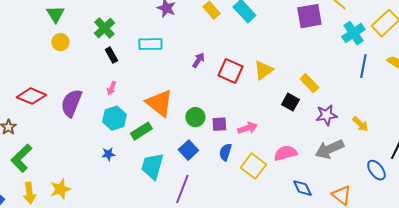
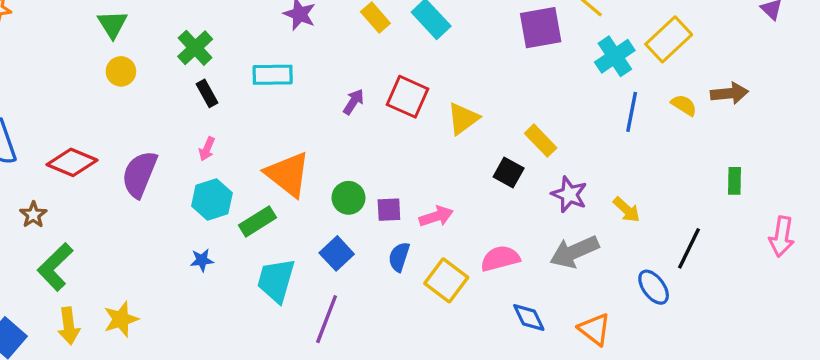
red square: (230, 71) -> (407, 97), moved
purple star: (326, 115) -> (569, 194), turned 30

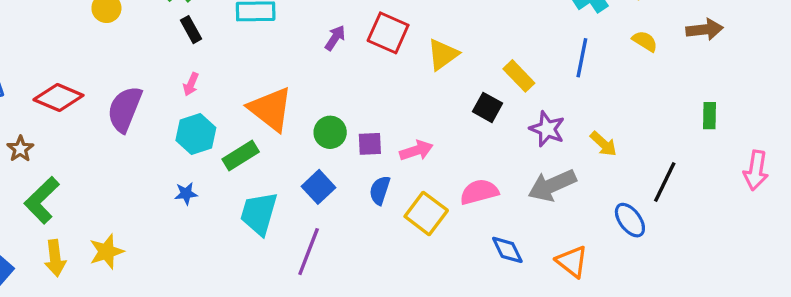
yellow semicircle: (684, 105) -> (645, 41), moved
blue line: (632, 112) -> (582, 58), moved

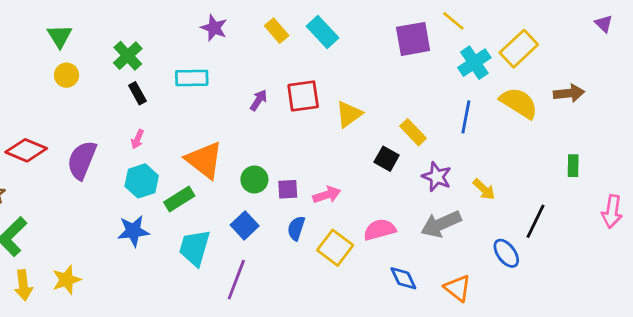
red square: (388, 33) -> (303, 96), turned -32
yellow semicircle: (645, 41) -> (519, 103), size x1.8
blue star: (186, 194) -> (133, 231), size x1.6

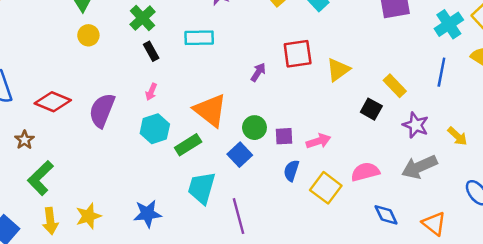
purple arrow: (259, 100) -> (258, 72), moved
blue square: (245, 225) -> (240, 155), moved
blue star: (133, 231) -> (147, 214), moved
purple line: (236, 280) -> (238, 216), turned -36

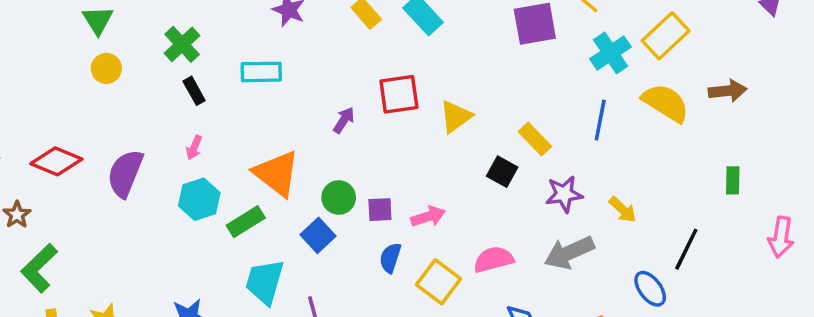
purple star: (416, 125) -> (564, 194), turned -30

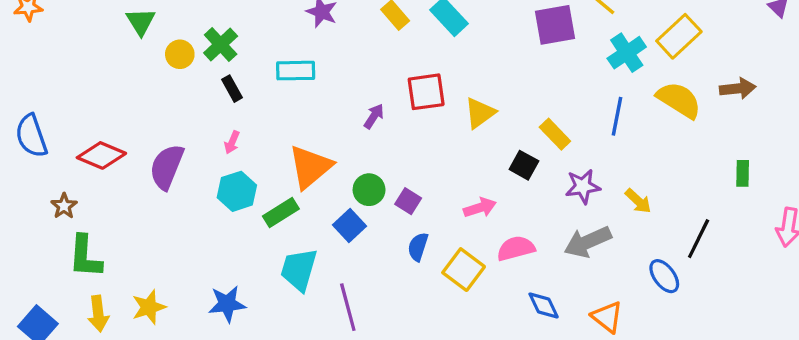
yellow circle: (106, 68) -> (180, 54), moved
orange triangle: (277, 173) -> (310, 167), turned 42
purple square: (380, 210) -> (408, 201), turned 35
pink arrow: (428, 216) -> (480, 208), moved
green L-shape: (39, 268) -> (85, 257), turned -42

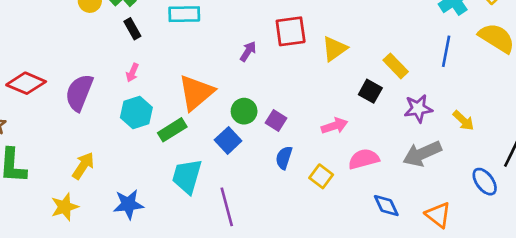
yellow square: (464, 270) -> (321, 176), size x0.7
yellow arrow: (98, 314) -> (83, 166), moved, turned -140

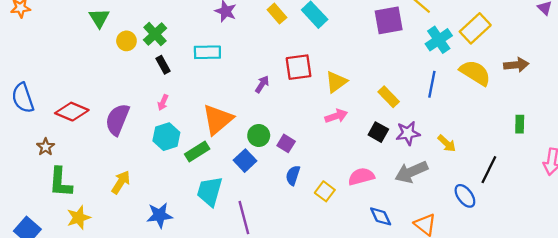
black square: (370, 91) -> (378, 132), moved
pink arrow: (334, 126) -> (336, 116), moved
yellow star: (65, 207) -> (79, 218), moved

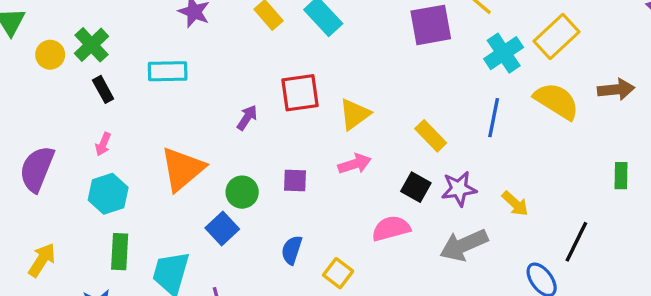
purple square: (286, 143) -> (295, 180), moved, turned -30
green rectangle: (197, 151) -> (120, 252), moved, turned -55
pink semicircle: (361, 177) -> (391, 228), moved

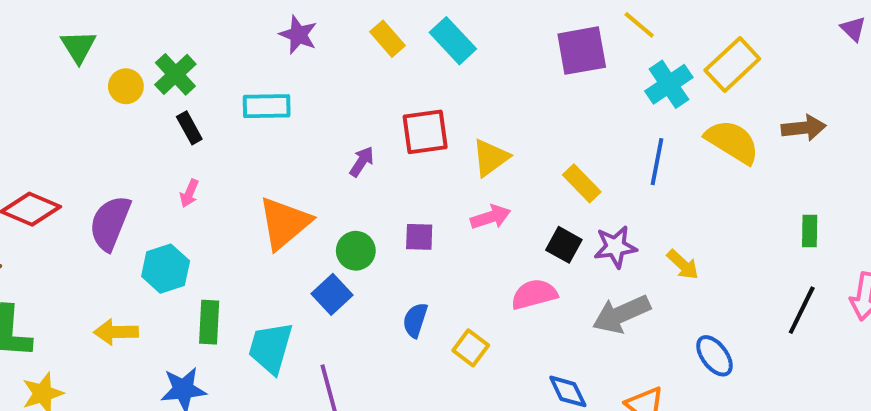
cyan hexagon: (108, 194) -> (166, 269), moved
black line: (576, 242) -> (802, 310), moved
yellow arrow: (42, 260) -> (116, 332), turned -124

